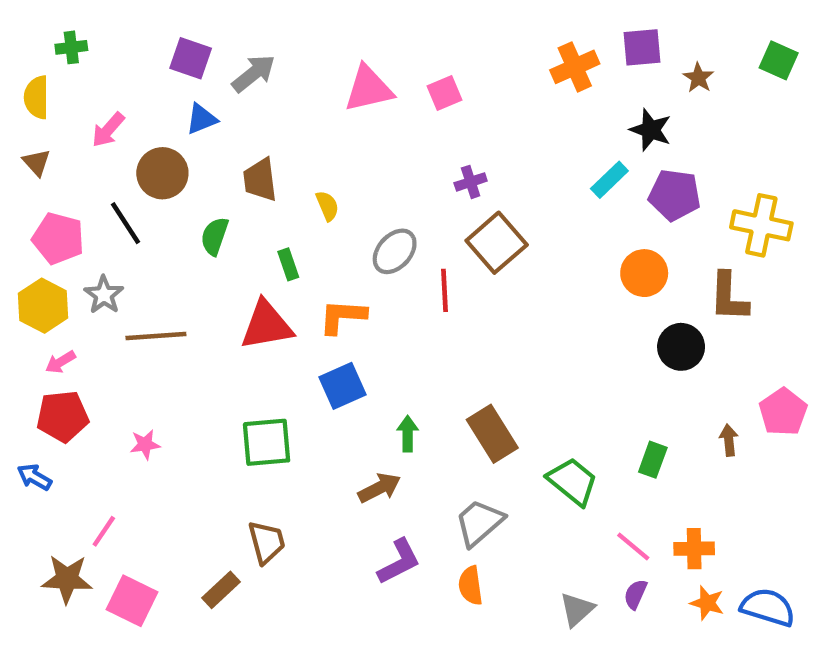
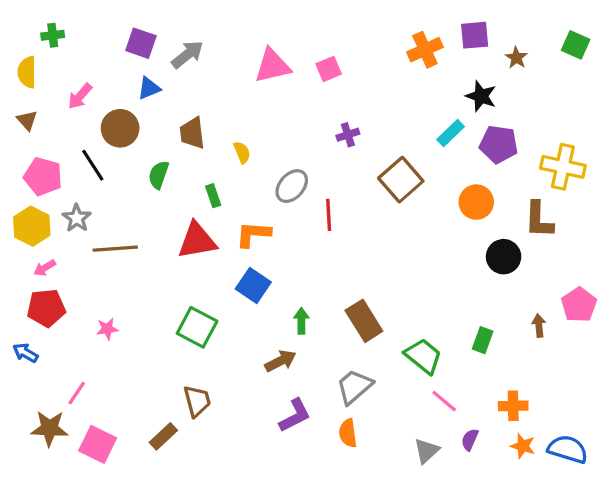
brown square: (497, 243) -> (401, 180), moved
blue square: (343, 386) -> (253, 286), turned -32
green square: (267, 442) -> (197, 327), turned 33
pink line: (633, 546) -> (444, 401), moved

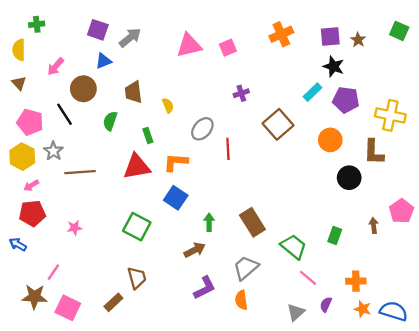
purple square: (475, 35) -> (330, 36), moved
orange cross: (425, 50) -> (281, 34), moved

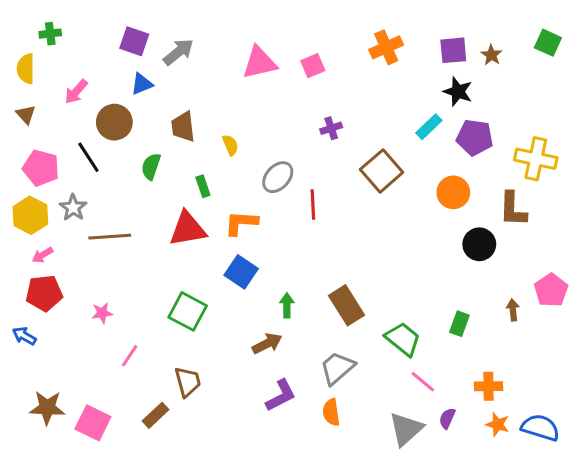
pink line: (53, 272) -> (130, 356), moved
gray triangle: (296, 312) -> (406, 429), size x1.4

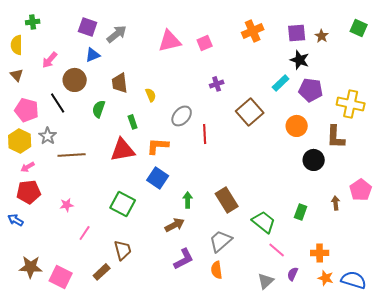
gray triangle: (406, 429) -> (266, 281), size x0.7

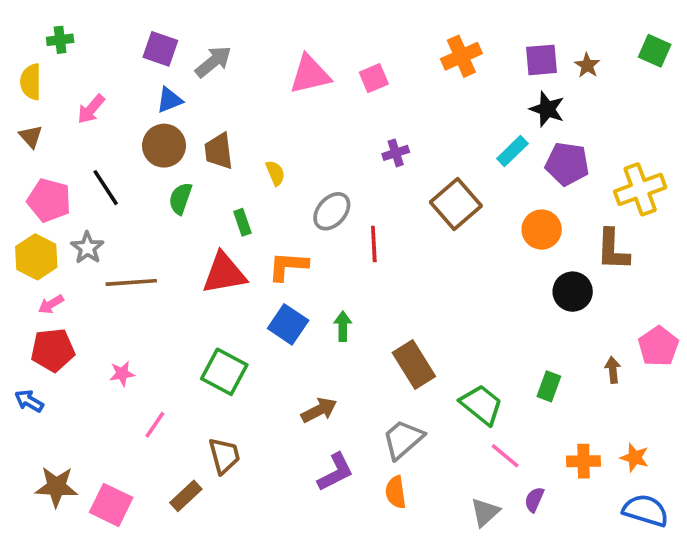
brown circle: (75, 80) -> (164, 146), moved
yellow cross: (351, 104) -> (640, 189), turned -32
green arrow: (188, 200) -> (343, 326), moved
orange star: (326, 278) -> (635, 458), moved

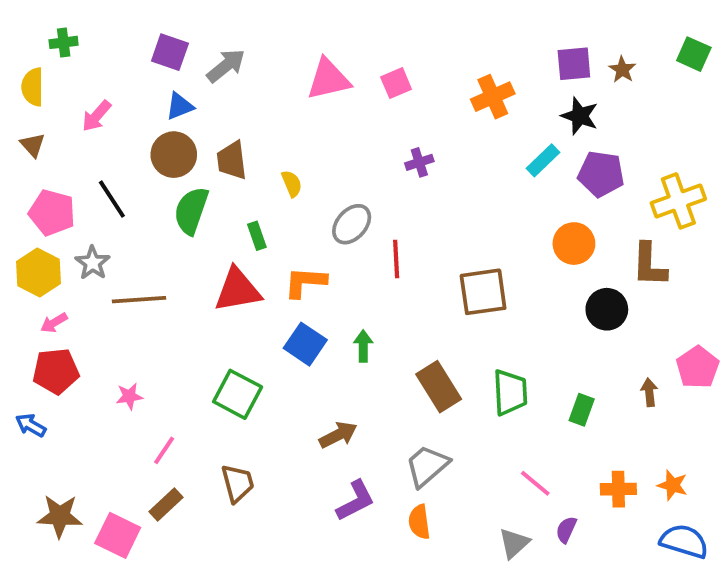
orange cross: (461, 56) -> (493, 97), moved
green semicircle: (180, 199) -> (191, 211), size x1.4
brown square: (456, 204) -> (483, 292), moved, turned 33
green trapezoid: (481, 405) -> (510, 392), moved, turned 48
brown rectangle: (186, 496) -> (166, 504), moved

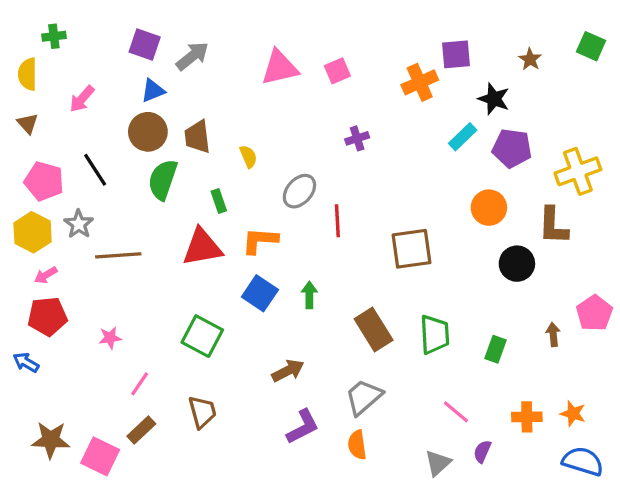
purple square: (574, 64) -> (456, 54), moved

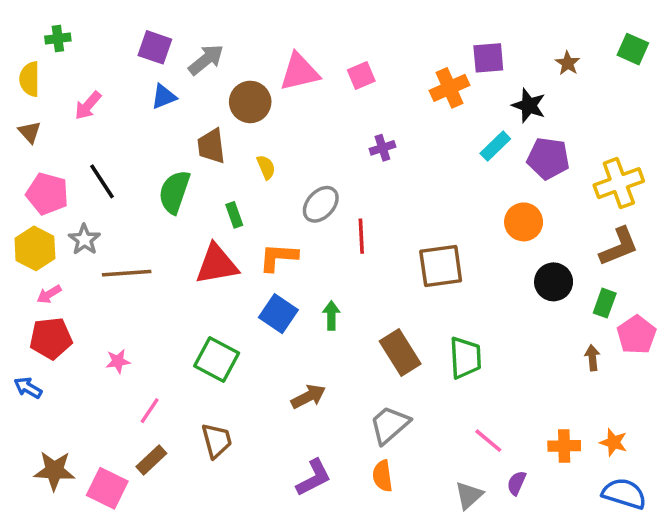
brown circle: (148, 132) -> (250, 102), moved
brown L-shape: (553, 226) -> (619, 247), moved, turned -114
green rectangle: (496, 349) -> (605, 303), moved
purple L-shape: (303, 427) -> (314, 478), moved

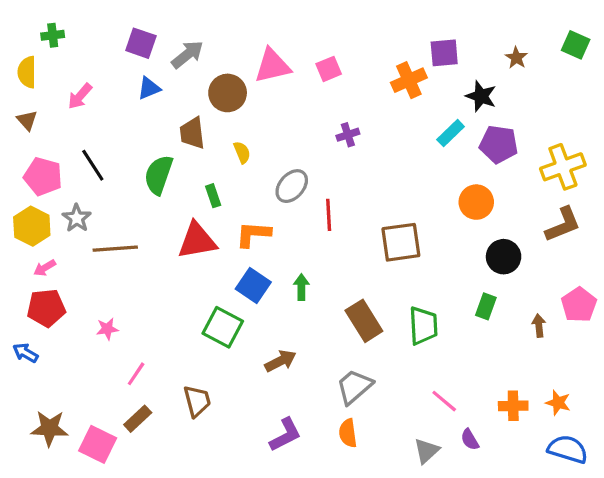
green rectangle: (605, 303) -> (486, 306), moved
green square: (217, 359) -> (223, 327), moved
purple semicircle: (517, 483) -> (470, 440), turned -55

